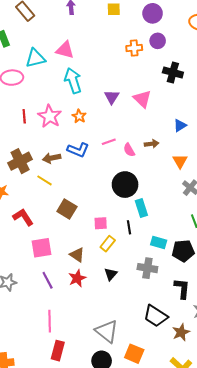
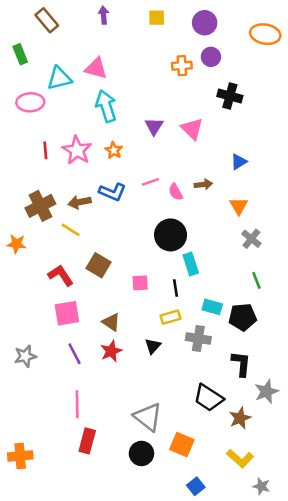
red L-shape: (23, 217) -> (61, 275), moved
yellow rectangle: (108, 244) -> (171, 317), moved, turned 35

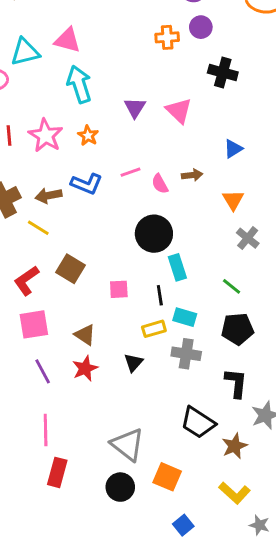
red L-shape: (61, 275) -> (27, 281), turned -92
green line: (256, 280) -> (232, 286), moved, turned -30
cyan rectangle: (212, 307) -> (185, 317), moved

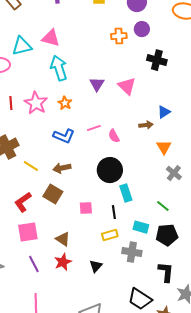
brown arrow: (192, 175) -> (146, 125), moved
brown arrow: (48, 196) -> (62, 168), moved
cyan rectangle: (185, 317) -> (141, 227), moved
black triangle: (133, 363) -> (96, 266), moved

